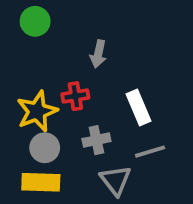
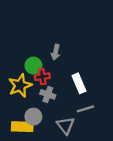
green circle: (35, 21) -> (33, 66), moved
gray cross: (96, 140) -> (48, 94), moved, turned 32
gray circle: (45, 148) -> (33, 117), moved

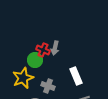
red cross: (42, 77) -> (43, 50), moved, turned 32

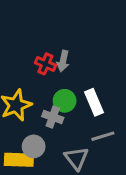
green circle: (35, 60) -> (65, 101), moved

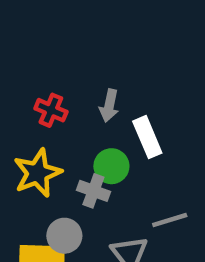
red cross: (45, 64) -> (51, 110), moved
white rectangle: (94, 102) -> (147, 137), moved

